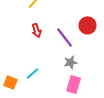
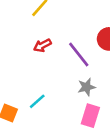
red arrow: (37, 30) -> (42, 45), turned 80

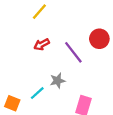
gray star: (87, 87) -> (58, 81), moved

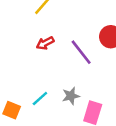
gray star: (58, 81) -> (71, 96), moved

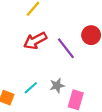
red arrow: (45, 43) -> (35, 41), size x1.5

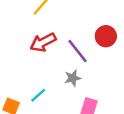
gray star: (57, 86) -> (73, 78), moved

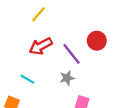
cyan line: (38, 95) -> (27, 79), moved, turned 72

